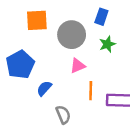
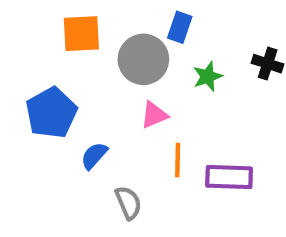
blue rectangle: (101, 17) -> (180, 27), moved

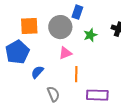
orange square: (81, 34) -> (29, 26), moved
purple rectangle: (229, 177) -> (97, 95), moved

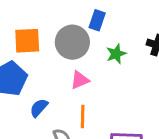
orange line: (76, 74) -> (83, 117), moved

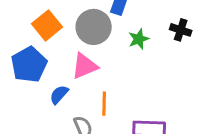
orange square: (27, 41) -> (47, 25), turned -36
pink triangle: (80, 80) -> (85, 66), moved, size x1.4

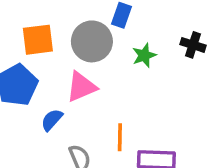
orange square: (47, 25) -> (38, 40), turned 32
orange line: (104, 104) -> (120, 137), moved

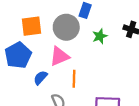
orange line: (120, 137) -> (74, 79), moved

